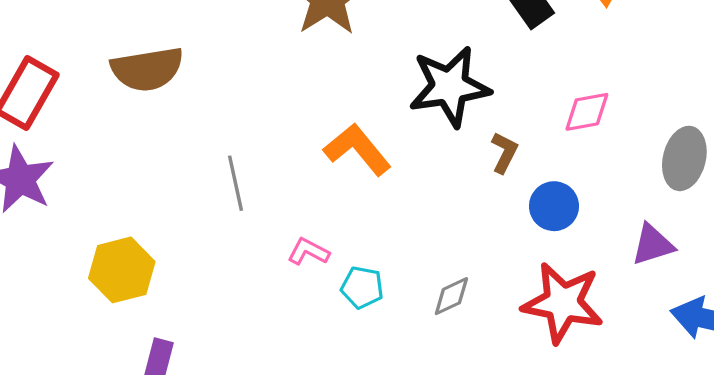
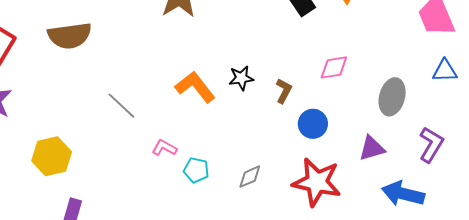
black star: (450, 87) -> (241, 78), moved, size x0.5
gray line: (236, 183) -> (121, 106), turned -36

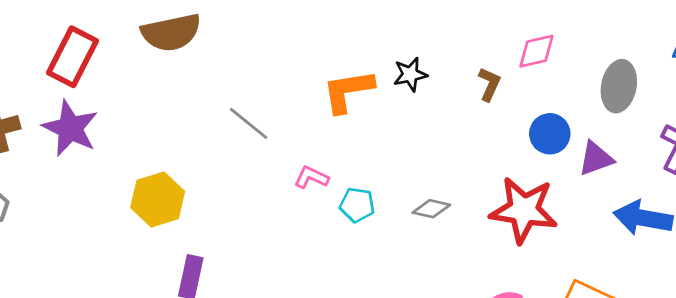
orange L-shape: (195, 87) -> (348, 91), turned -57
brown L-shape: (284, 91) -> (489, 84), moved
blue circle: (313, 124) -> (550, 134), moved
gray diamond: (250, 177) -> (431, 209), turned 40

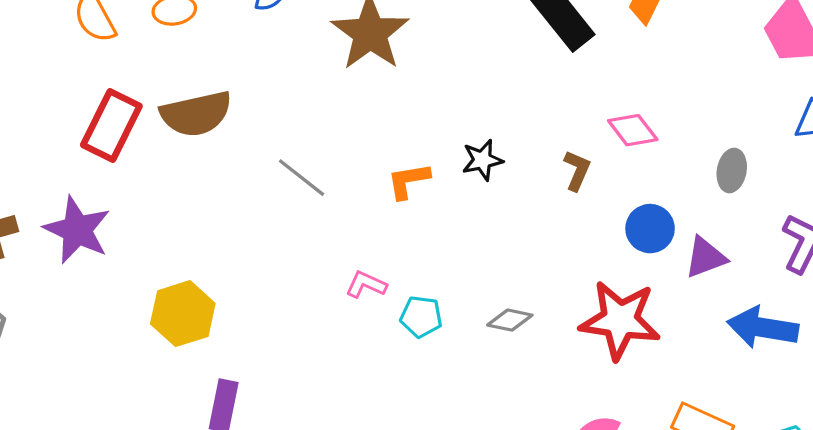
pink diamond: (536, 51) -> (633, 130), turned 66
red rectangle: (72, 57) -> (111, 126), moved
gray ellipse: (619, 86) -> (732, 171), size x0.7
orange L-shape: (348, 91) -> (408, 181), size x0.7
gray line: (249, 123) -> (302, 178), moved

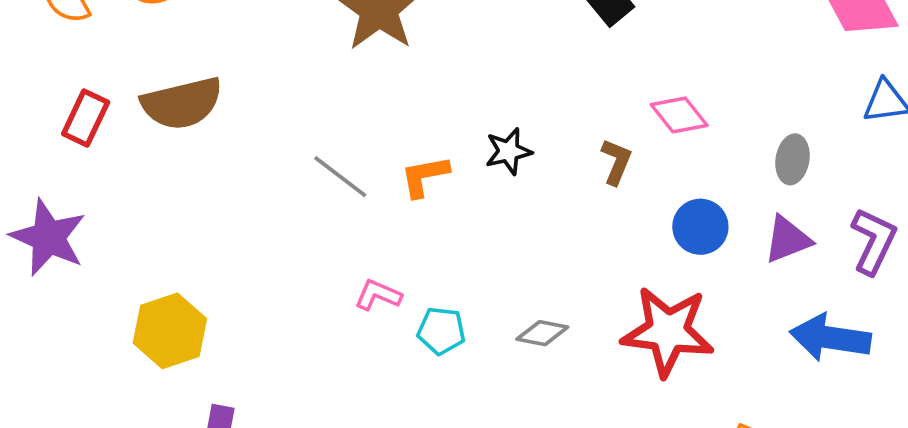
red rectangle: (111, 126) -> (86, 118), size x0.7
gray line: (302, 178) -> (340, 177), moved
purple triangle: (705, 257) -> (788, 240), moved

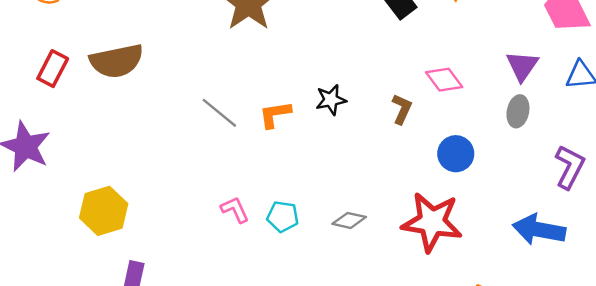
purple triangle: (788, 240) -> (522, 66), moved, turned -36
pink L-shape: (378, 295) -> (235, 210), moved, turned 40

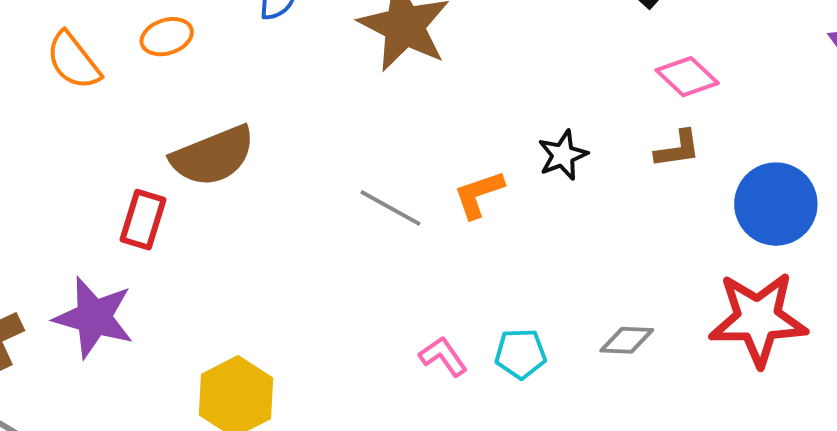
red rectangle: (53, 69) -> (143, 220), moved
pink diamond: (444, 80) -> (687, 77), moved
brown L-shape: (402, 109) -> (678, 149), turned 68
blue circle: (456, 154) -> (776, 204), size x1.4

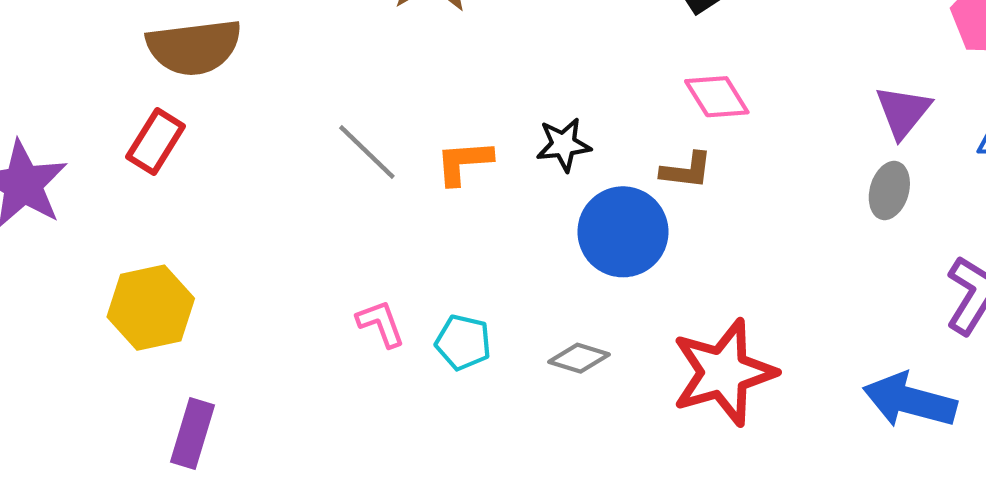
blue circle: (776, 204) -> (623, 232), moved
red rectangle: (143, 220) -> (156, 142), moved
red star: (758, 319) -> (724, 372), turned -30

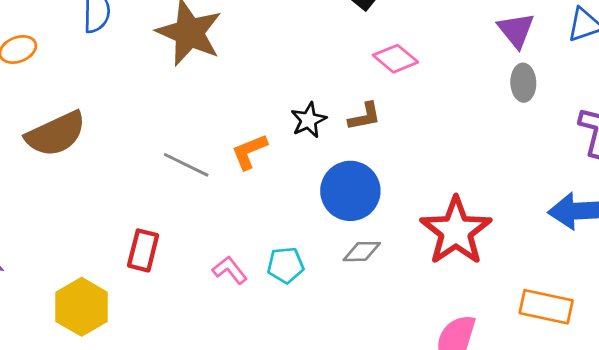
red rectangle: (156, 142) -> (143, 250), moved
brown L-shape: (686, 170) -> (365, 117), moved
blue circle: (623, 232) -> (350, 191), moved

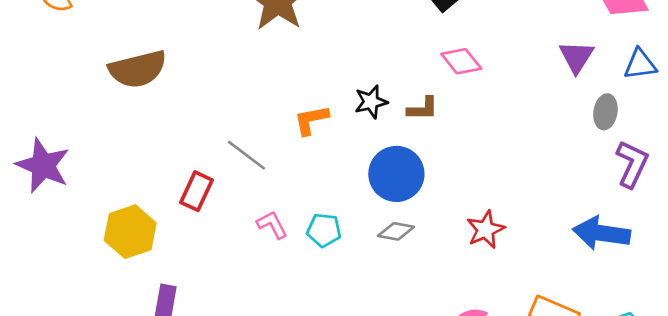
gray ellipse: (523, 83) -> (605, 112), moved
gray line: (186, 165) -> (247, 155), moved
red star: (456, 231) -> (486, 230), size x0.6

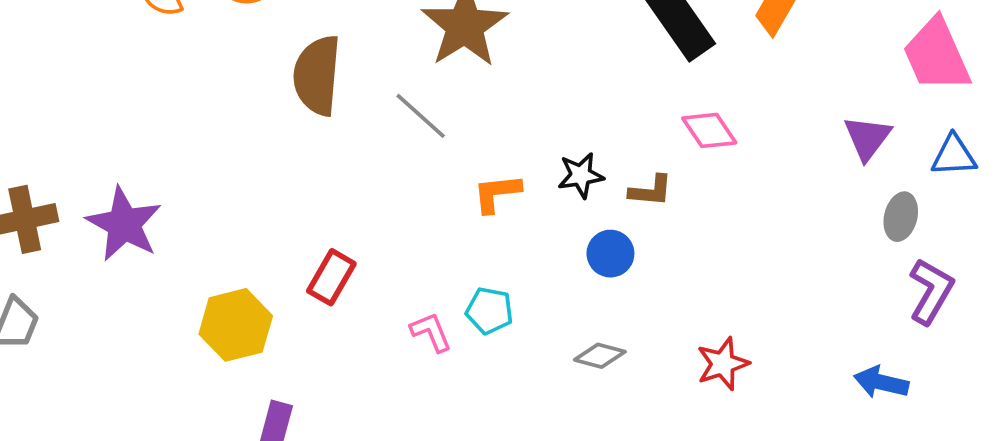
brown semicircle: (138, 69) -> (317, 75), moved, turned 104
gray line: (247, 155) -> (421, 116), moved
blue circle: (396, 174) -> (610, 254), moved, size x0.6
cyan pentagon: (324, 230) -> (490, 311), moved
blue arrow: (602, 233) -> (881, 382), size x0.7

